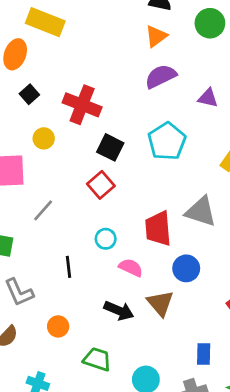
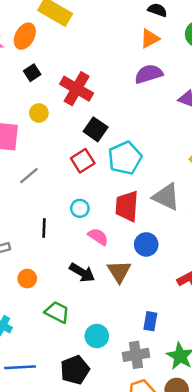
cyan pentagon: (167, 141) -> (125, 158), moved

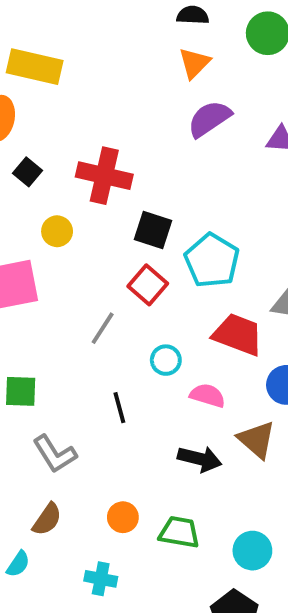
gray line: (29, 176) -> (103, 328), moved
red trapezoid: (127, 206) -> (238, 335), turned 124
orange circle: (27, 279) -> (123, 517), moved

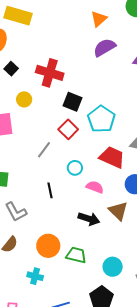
orange circle: (123, 517) -> (48, 246), size x1.5

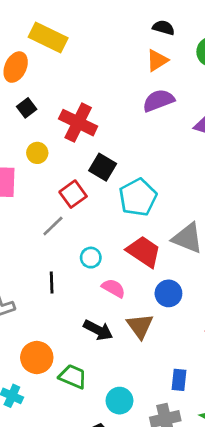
red square: (68, 129) -> (73, 194), moved

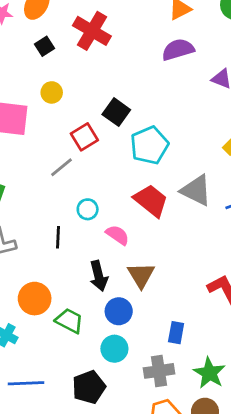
red cross: (78, 123) -> (92, 31), moved
cyan circle: (91, 258) -> (88, 209), moved
black line: (52, 282) -> (58, 237), moved
blue circle: (168, 293) -> (119, 311), moved
black arrow: (98, 330) -> (99, 276), turned 44

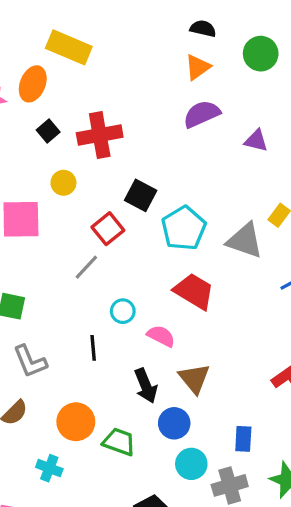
red cross: (92, 31) -> (100, 135), moved, turned -33
gray triangle: (196, 190) -> (245, 240), moved
cyan circle: (114, 349) -> (191, 464), moved

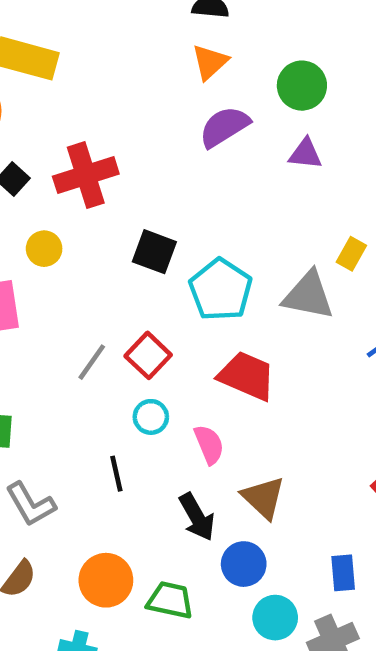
green circle: (261, 54) -> (302, 86), moved
red square: (108, 229) -> (148, 355), moved
pink semicircle: (161, 336) -> (209, 444), turned 48

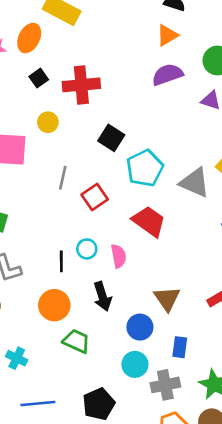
gray line: (92, 362) -> (63, 178), moved, turned -35
cyan circle: (151, 417) -> (87, 249), moved
brown triangle: (263, 498) -> (167, 299), moved
blue circle: (244, 564) -> (140, 327), moved
orange circle: (106, 580) -> (54, 305), moved

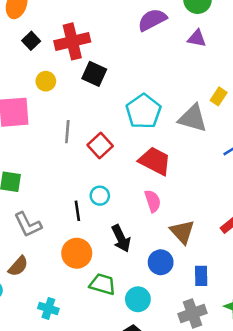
black square: (111, 138) -> (94, 74), moved
pink semicircle: (119, 256) -> (153, 201), moved
cyan circle: (135, 364) -> (138, 299), moved

